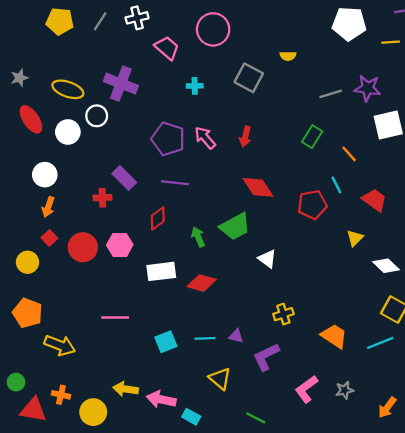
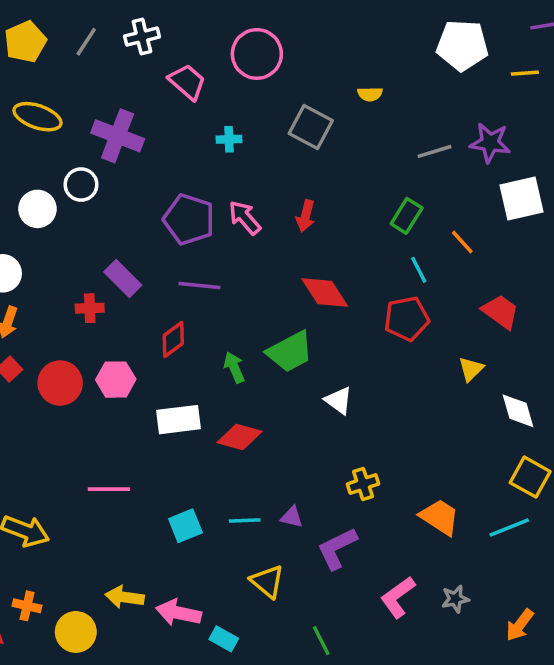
yellow pentagon: (60, 21) -> (25, 42), turned -30
yellow ellipse: (68, 89) -> (37, 117), moved
cyan line: (336, 185) -> (419, 270), moved
white diamond: (386, 266) -> (518, 411), turned 30
green line: (256, 418) -> (321, 641), turned 36

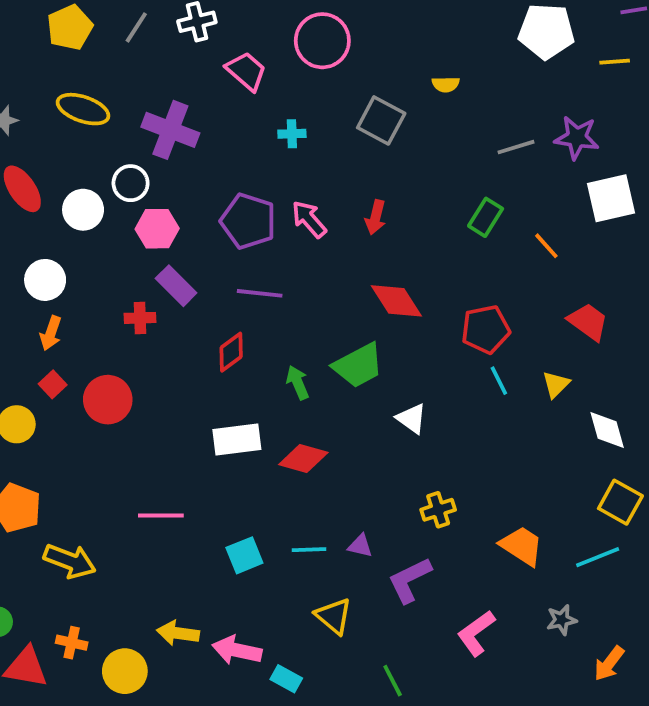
cyan line: (419, 270) -> (499, 381), moved
pink hexagon: (116, 380) -> (157, 229), moved
gray star: (455, 599) -> (562, 620), moved

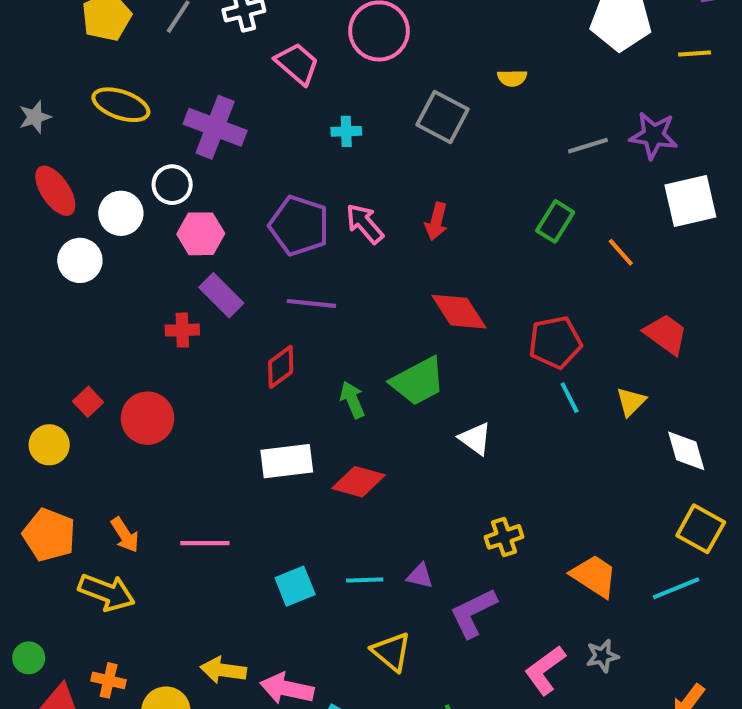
white circle: (45, 280) -> (80, 260), moved
orange arrow: (51, 333) -> (125, 535), moved, turned -52
gray star: (562, 620) -> (602, 656), moved

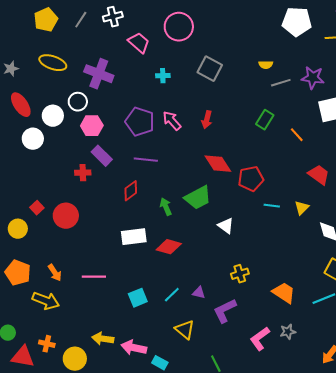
yellow semicircle: (512, 78) -> (266, 65), moved
red pentagon: (555, 342) -> (251, 179), moved
cyan line: (570, 398) -> (272, 206), turned -56
cyan line: (365, 580) -> (172, 295), turned -42

